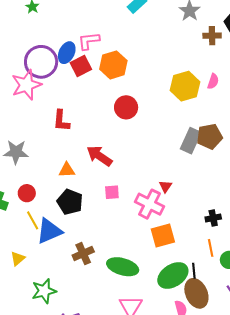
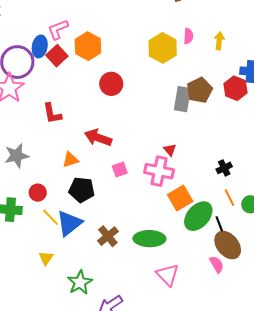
green ellipse: (173, 276) -> (198, 216), moved

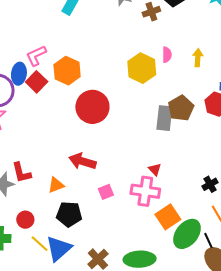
red circle: (111, 84) -> (92, 107), size x1.4
red L-shape: (52, 114) -> (21, 173), moved

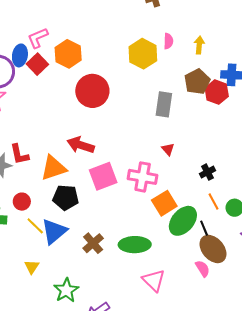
brown pentagon: (181, 108) -> (197, 82), moved
red triangle: (155, 169) -> (168, 149), moved
orange triangle: (56, 185) -> (54, 168), size x1.6
pink square: (106, 192) -> (103, 176), size x1.8

